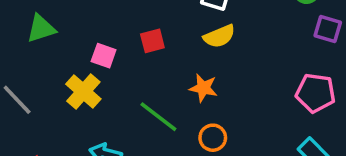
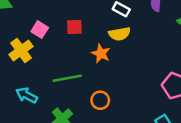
orange star: (203, 88) -> (101, 53), moved
green line: (158, 117) -> (67, 78), turned -60

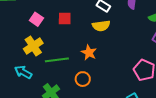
yellow cross: (21, 50) -> (33, 46), moved
orange star: (101, 53) -> (89, 53), moved

